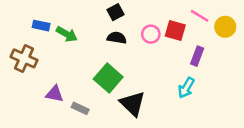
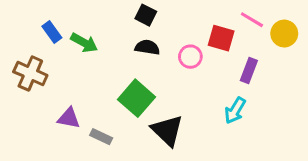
black square: (115, 12) -> (146, 15), turned -35
blue rectangle: (41, 26) -> (52, 32), turned 42
pink circle: (151, 34) -> (190, 57), moved

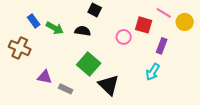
black semicircle: (147, 47) -> (83, 31), moved

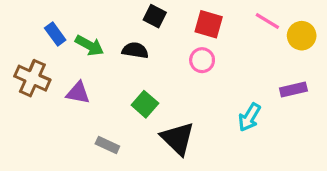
red square: (144, 25) -> (209, 24), moved
purple rectangle: (162, 46) -> (293, 90), moved, turned 56
green square: (89, 64) -> (145, 104), size x0.7
purple triangle: (45, 77) -> (78, 93), moved

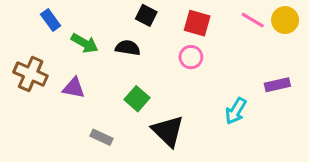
blue rectangle: (55, 34) -> (51, 20), moved
yellow circle: (302, 36) -> (285, 20), moved

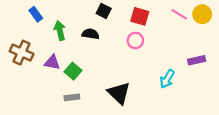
green arrow: (85, 43) -> (60, 31), turned -132
green square: (137, 99) -> (73, 71), moved
gray rectangle: (102, 137) -> (72, 97), turned -32

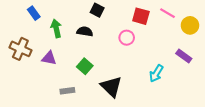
yellow circle: (202, 14) -> (190, 25), moved
red square: (140, 16) -> (141, 16), moved
purple rectangle: (197, 60) -> (184, 56), turned 49
green square: (73, 71) -> (85, 66), moved

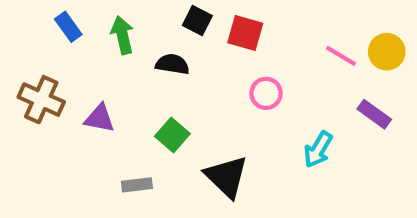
pink line: (167, 13) -> (341, 56), moved
red square: (141, 16) -> (245, 33), moved
green arrow: (56, 28) -> (122, 35), moved
pink circle: (127, 38) -> (266, 93), moved

